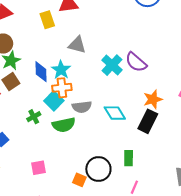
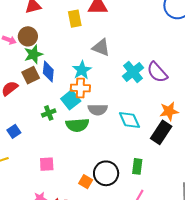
blue diamond: (41, 72) -> (48, 72), moved

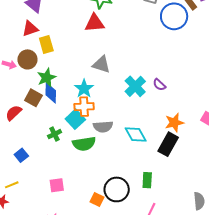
yellow rectangle: (75, 19) -> (46, 44), moved
green star: (34, 54) -> (47, 78), moved
purple semicircle: (157, 72) -> (159, 85), size x0.6
brown square: (31, 75) -> (33, 98), turned -30

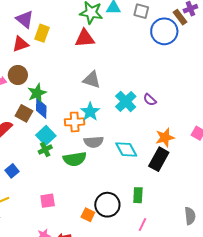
yellow rectangle: (46, 44) -> (42, 33), moved, turned 36
cyan star: (84, 89) -> (90, 112), moved
cyan square: (75, 119) -> (46, 135), moved

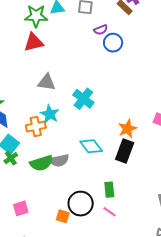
blue circle: (164, 31) -> (113, 43), moved, size x0.7
purple semicircle: (150, 100) -> (101, 30), moved, turned -56
gray semicircle: (94, 142) -> (59, 160), moved
pink line: (142, 224) -> (110, 212), moved, turned -72

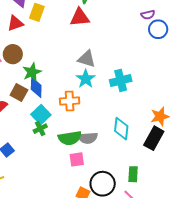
cyan cross: (83, 99) -> (121, 80), turned 30
cyan star: (50, 114) -> (86, 79), moved
cyan diamond: (91, 146) -> (121, 129), turned 35
pink square: (21, 208) -> (77, 159), moved

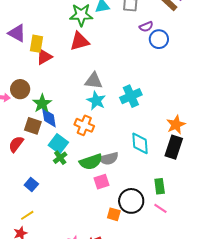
red triangle: (15, 23) -> (44, 57), moved
orange cross: (70, 101) -> (84, 125), turned 36

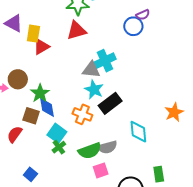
blue circle: (159, 39) -> (133, 26), moved
cyan cross: (131, 96) -> (105, 61), moved
black rectangle: (174, 147) -> (110, 103), moved, turned 35

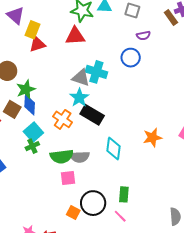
blue circle: (133, 26) -> (131, 58), moved
cyan cross: (105, 61) -> (96, 72), turned 30
black rectangle: (110, 103) -> (92, 115), turned 55

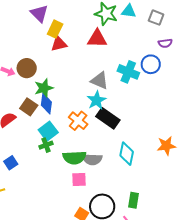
cyan cross: (96, 72) -> (128, 72), moved

